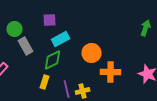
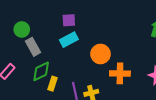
purple square: (50, 20) -> (69, 20), moved
green diamond: (53, 60) -> (41, 71), moved

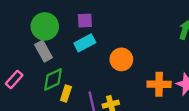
green circle: (22, 29) -> (45, 26), moved, size x1.5
orange cross: (120, 73) -> (159, 84), moved

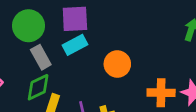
purple square: (85, 21) -> (75, 19), size x1.5
gray rectangle: (44, 51) -> (41, 57), moved

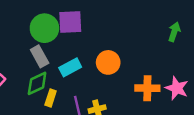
green circle: (29, 26) -> (44, 28), moved
cyan rectangle: (75, 45) -> (70, 67), moved

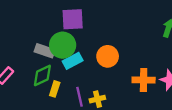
green circle: (44, 28) -> (63, 45), moved
gray rectangle: (40, 56) -> (45, 51), turned -42

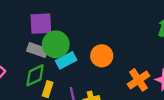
purple square: (73, 19) -> (41, 24), moved
orange cross: (144, 80) -> (138, 80), turned -35

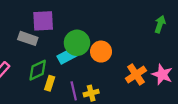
green circle: (56, 44) -> (77, 43), moved
gray rectangle: (37, 50) -> (28, 38), moved

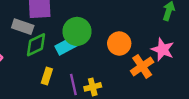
orange circle: (101, 52) -> (119, 43), moved
green diamond: (38, 70) -> (36, 45), moved
pink star: (162, 74) -> (163, 50), moved

